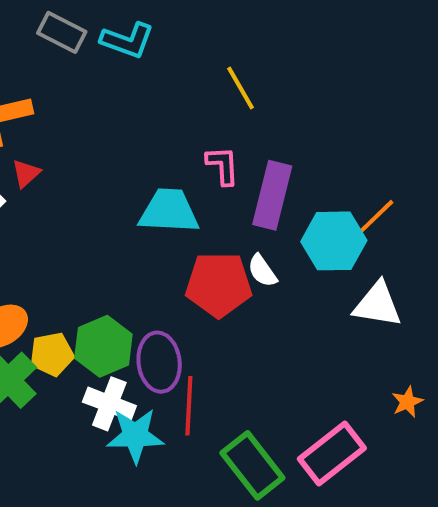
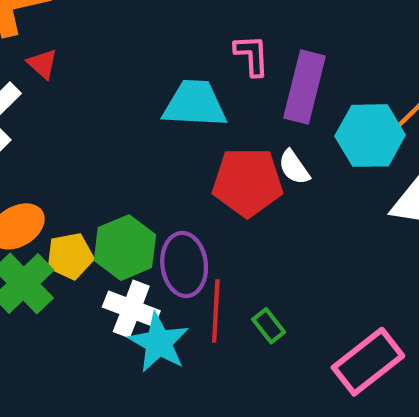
red triangle: (26, 173) -> (43, 64), turned -36
cyan star: (135, 436) -> (159, 343), turned 30
green rectangle: (252, 465) -> (269, 326), moved, size x0.5

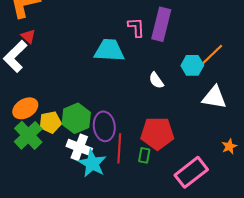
red triangle: (43, 64) -> (28, 36), moved
purple rectangle: (305, 87) -> (161, 24), moved
cyan hexagon: (370, 136) -> (192, 65), size x0.7
red pentagon: (247, 182) -> (157, 133), moved
green rectangle: (269, 326) -> (144, 155), turned 49

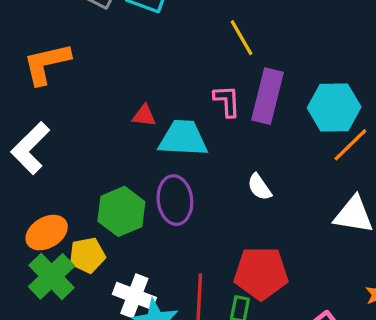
red triangle: (28, 36) -> (144, 116), moved, turned -35
cyan hexagon: (192, 65) -> (334, 107), moved, size x1.4
green hexagon: (76, 118) -> (121, 211), moved
purple ellipse: (104, 126) -> (175, 200), moved

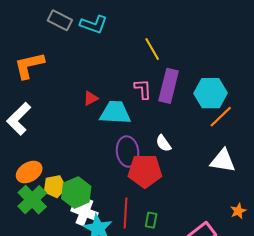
red triangle: (144, 116) -> (91, 98), turned -35
purple ellipse: (175, 200) -> (128, 152), moved
green hexagon: (121, 211) -> (76, 192), moved
red pentagon: (261, 273) -> (145, 171), moved

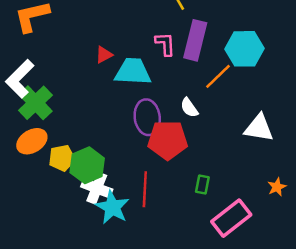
orange line: (221, 117) -> (218, 76), moved
green cross: (32, 200) -> (35, 103), moved
green rectangle: (151, 220) -> (202, 184), moved

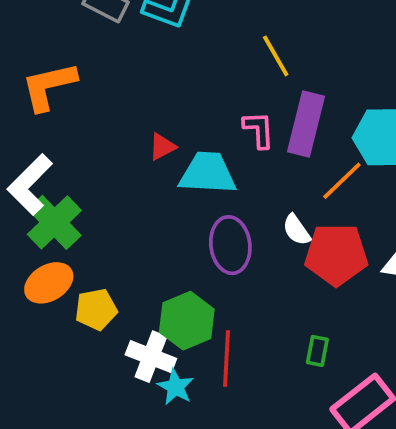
red pentagon: (168, 140) -> (336, 254), moved
green hexagon: (87, 165) -> (187, 321), moved
cyan star: (112, 207) -> (175, 387), size x0.7

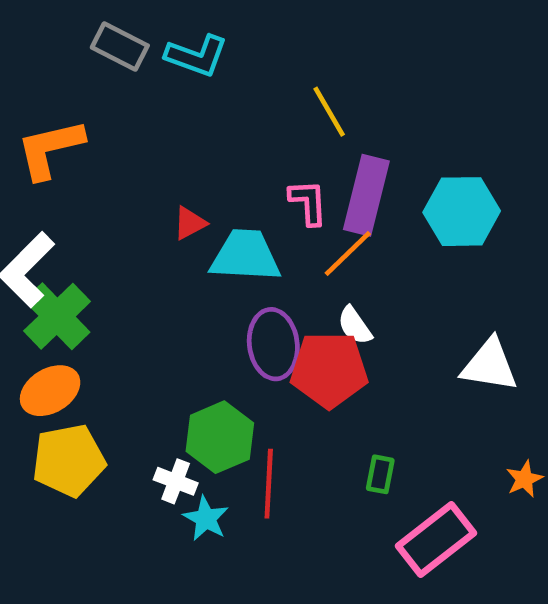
orange line: (342, 181) -> (348, 253), moved
red pentagon: (336, 254) -> (329, 370), moved
yellow pentagon: (96, 309) -> (69, 460), moved, size x1.4
white cross: (151, 357) -> (176, 481), size x0.7

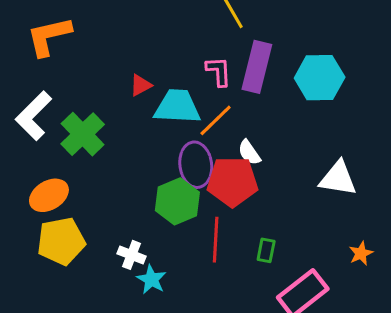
orange line: (348, 253) -> (216, 120), moved
green cross: (57, 316) -> (83, 134), moved
green hexagon: (220, 437) -> (177, 201), moved
red line: (269, 484) -> (216, 240), moved

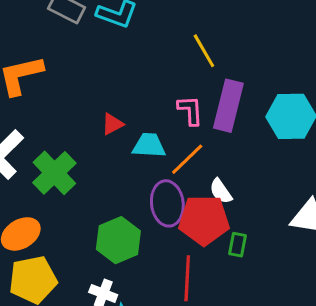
cyan trapezoid: (177, 107) -> (149, 145), size x0.7
green hexagon: (177, 201) -> (118, 240), moved
green rectangle: (266, 250) -> (238, 245), moved

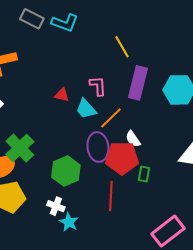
pink L-shape: (190, 110) -> (98, 86), moved
red triangle: (112, 124) -> (62, 95), turned 42
cyan trapezoid: (149, 145) -> (86, 109), turned -135
green cross: (54, 173) -> (20, 148), moved

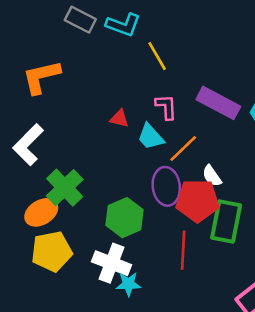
yellow line: (122, 47) -> (157, 56), moved
purple rectangle: (138, 83) -> (218, 103), turned -76
green rectangle: (144, 174) -> (226, 221), size x2.0
white cross: (56, 206) -> (112, 263), size x1.6
cyan star: (69, 222) -> (128, 284), turned -30

